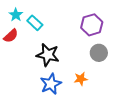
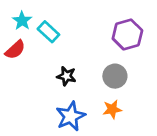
gray circle: (99, 53) -> (115, 76), moved
black star: (48, 55) -> (66, 76), size x0.6

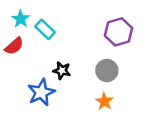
orange star: (112, 109) -> (104, 101), turned -30
blue star: (71, 116) -> (41, 92), moved

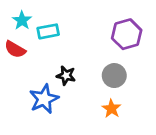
cyan rectangle: (45, 29) -> (48, 31), turned -54
red semicircle: (14, 46) -> (15, 49), turned 72

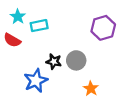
gray circle: (114, 76) -> (76, 60), moved

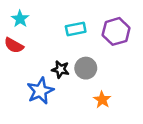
cyan rectangle: (39, 26) -> (76, 29), moved

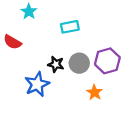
cyan star: (20, 19) -> (29, 12), moved
purple hexagon: (116, 31) -> (107, 61), moved

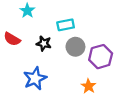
gray circle: (79, 63) -> (75, 47), moved
black star: (56, 64) -> (44, 43), moved

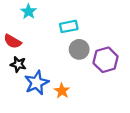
black star: (44, 43) -> (18, 64), moved
orange star: (89, 86) -> (62, 91), moved

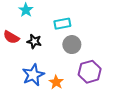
purple hexagon: (106, 60) -> (90, 72), moved
black star: (18, 64) -> (34, 41), moved

